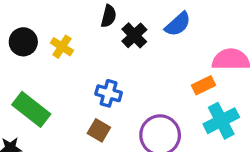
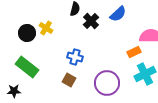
black circle: (23, 42) -> (27, 33), moved

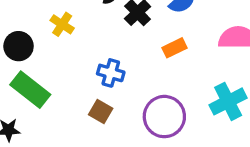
black circle: (27, 33) -> (19, 46), moved
orange rectangle: (134, 52) -> (174, 48), moved

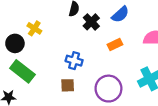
yellow cross: (62, 24) -> (34, 28), moved
brown square: (101, 112) -> (68, 85), turned -32

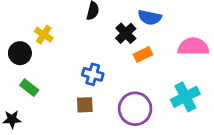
blue semicircle: (120, 14) -> (150, 17), turned 54
black cross: (91, 22) -> (126, 33), moved
green rectangle: (22, 71) -> (29, 88), size x0.6

